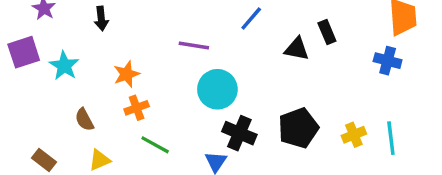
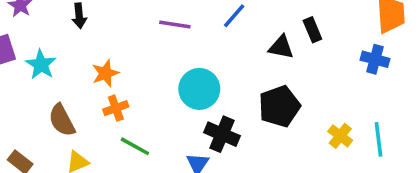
purple line: (194, 45) -> (175, 25), moved
brown semicircle: (84, 120) -> (62, 120), size x1.4
black pentagon: (298, 128) -> (279, 106), moved
yellow cross: (354, 135) -> (340, 136), turned -30

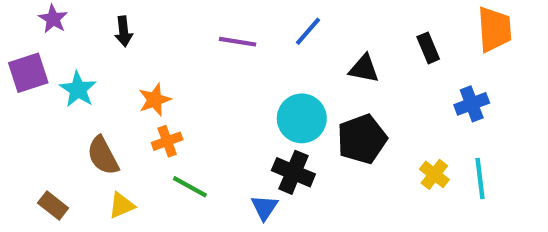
black rectangle: (312, 30) -> (428, 48), moved
blue cross: (375, 59) -> (472, 104), moved, turned -36
cyan circle: (199, 89) -> (302, 118), moved

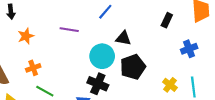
purple line: (238, 42) -> (69, 30), moved
black rectangle: (428, 48) -> (167, 20), turned 48
black triangle: (364, 69) -> (123, 38), moved
orange star: (155, 100) -> (26, 36), moved

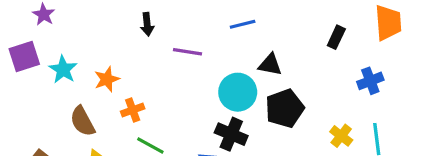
black arrow: (11, 12) -> (147, 24), moved
blue line: (105, 12) -> (243, 24), turned 35
orange star: (26, 36) -> (107, 79), moved

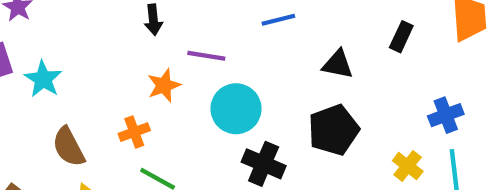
black triangle: (270, 65) -> (338, 64), moved
orange star: (107, 79) -> (164, 85), moved
blue cross: (370, 81) -> (446, 115), moved
cyan circle: (238, 92) -> (236, 109), moved

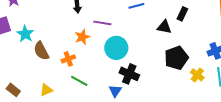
black rectangle: (401, 37) -> (182, 14), moved
black pentagon: (333, 130) -> (176, 58), moved
brown semicircle: (69, 147) -> (41, 51), moved

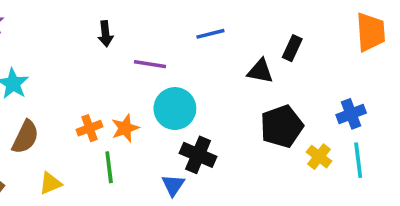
orange star: (82, 37) -> (125, 128), moved
brown semicircle: (41, 51) -> (25, 137), moved, turned -126
green line: (79, 81) -> (109, 167), turned 54

